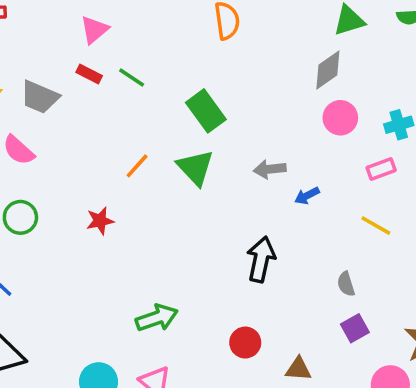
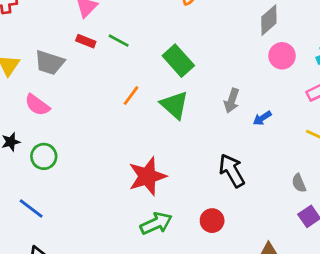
orange line: (137, 166) -> (131, 96), moved
gray arrow: (270, 169) -> (232, 101), turned -60
red star: (100, 221) -> (147, 176), moved, size x1.8
black arrow: (261, 259) -> (232, 171), turned -36
red circle: (245, 343) -> (212, 221), moved

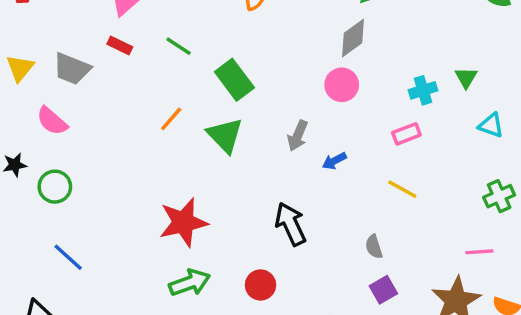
green line: (119, 41) -> (179, 46), moved
pink circle: (282, 56) -> (342, 85), moved
blue line: (31, 208) -> (68, 257), moved

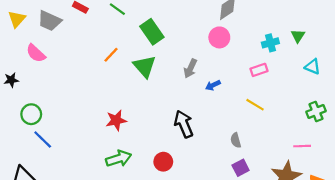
green circle: (55, 187) -> (31, 114), moved
red star: (183, 222) -> (116, 120), size x0.7

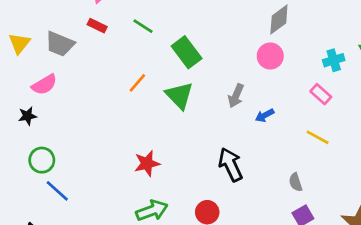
pink semicircle: (36, 53) -> (44, 85), turned -72
pink rectangle: (259, 70) -> (321, 94), turned 63
black star: (11, 80) -> (27, 116), moved

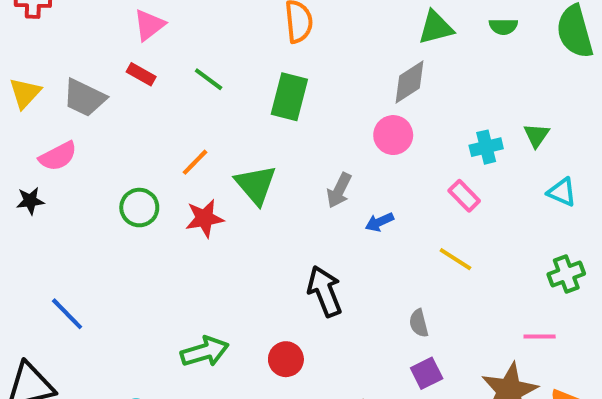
green rectangle: (187, 52) -> (289, 97), moved, turned 48
green circle: (42, 160) -> (139, 208), moved
red star: (147, 163) -> (205, 218), moved

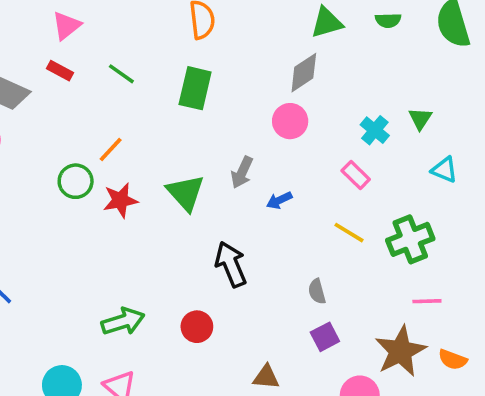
cyan cross: (486, 147) -> (375, 130), turned -36
green triangle: (256, 185) -> (185, 193), moved
green circle: (139, 208) -> (76, 181), moved
green cross: (566, 274) -> (410, 239), moved, size x1.4

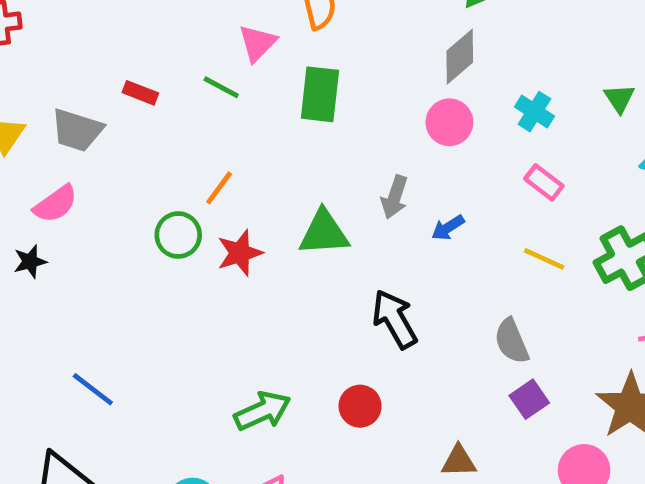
pink triangle: (66, 26) -> (257, 43), moved
cyan cross: (375, 130) -> (535, 112), moved
green triangle: (185, 193) -> (324, 233), turned -45
gray semicircle: (317, 291) -> (512, 341), size x1.4

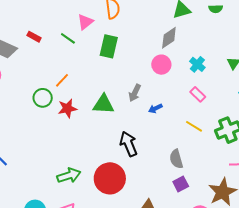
red circle: (360, 406) -> (110, 178), size x1.8

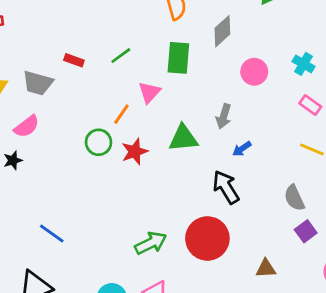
pink triangle: (85, 22) -> (149, 92), moved
green line: (68, 38) -> (121, 56), turned -63
gray diamond: (169, 38) -> (222, 31), moved
blue arrow: (155, 108) -> (242, 149), moved

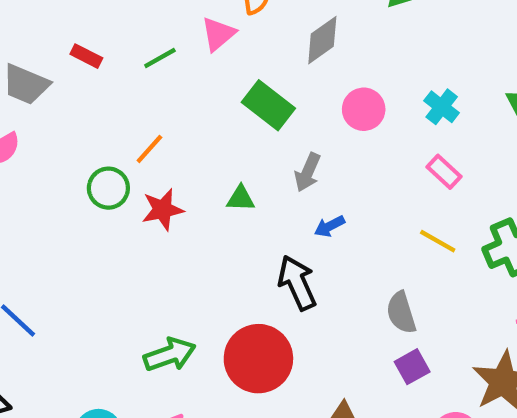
green rectangle: (178, 58) -> (268, 105), moved, turned -64
pink triangle: (149, 92) -> (218, 34), moved
green triangle: (183, 138) -> (241, 198), size x0.6

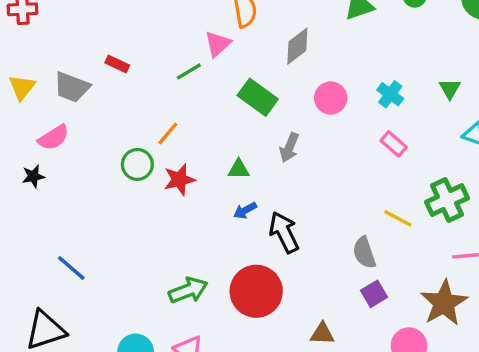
green line: (160, 58) -> (189, 71), moved
blue arrow: (329, 226) -> (245, 210), moved
yellow line: (438, 241) -> (398, 218), moved

